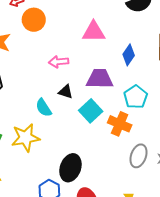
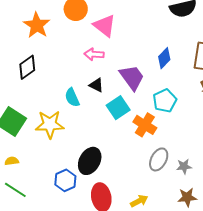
pink triangle: (94, 32) -> (105, 26), moved, turned 30
purple trapezoid: (100, 79) -> (132, 77), turned 44

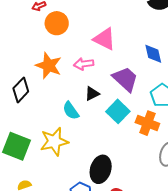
orange star: (37, 25) -> (49, 66), moved
pink triangle: (105, 26) -> (104, 39), moved
blue diamond: (164, 58) -> (153, 54), turned -45
black triangle: (96, 85) -> (92, 94), turned -42

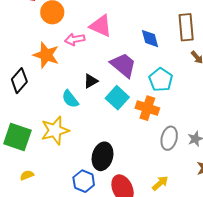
pink arrow: (84, 64) -> (75, 39), moved

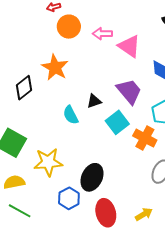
pink triangle: (101, 26) -> (129, 46), moved
pink arrow: (75, 39) -> (102, 34), moved
yellow star: (55, 131) -> (48, 162), moved
yellow semicircle: (27, 175) -> (14, 182), size x1.5

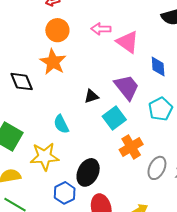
orange circle: (69, 27) -> (57, 30), moved
black diamond: (24, 88) -> (22, 82), turned -75
cyan semicircle: (71, 115) -> (61, 124), moved
orange cross: (145, 138) -> (131, 147), moved, turned 30

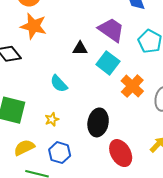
black triangle: (91, 96) -> (80, 48), turned 35
yellow star: (45, 157) -> (52, 119), size x0.5
blue hexagon: (65, 193) -> (60, 153), moved

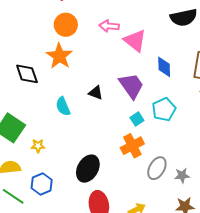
cyan square: (108, 63) -> (137, 119), moved, size x0.6
cyan semicircle: (59, 84) -> (63, 106), moved
yellow star: (52, 119) -> (38, 146), moved

